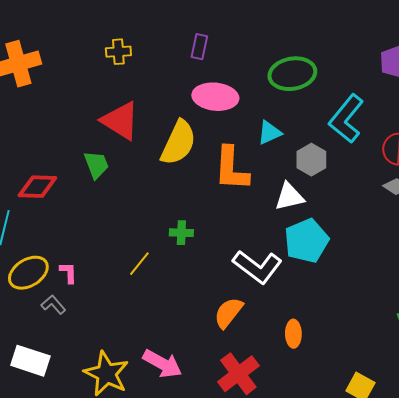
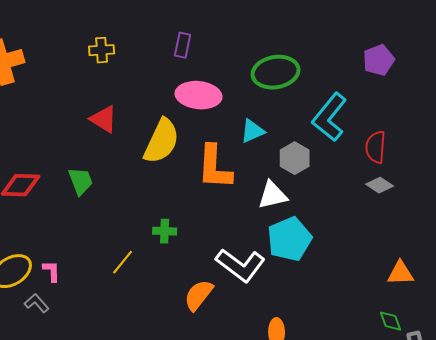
red triangle: (120, 121) -> (104, 119), size x0.7
green trapezoid: (96, 165) -> (81, 181), moved
orange semicircle: (228, 313) -> (199, 295), moved

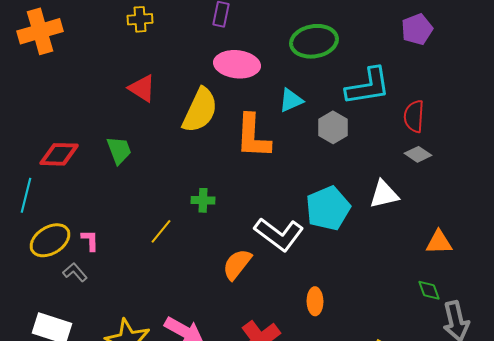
cyan L-shape: (330, 117) -> (368, 86), turned -138
white triangle: (273, 195) -> (384, 194), moved

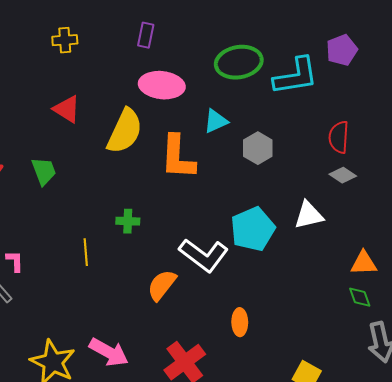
cyan L-shape: (368, 86) -> (296, 76), moved
yellow line: (161, 231) -> (86, 252), turned -44
green diamond: (429, 290) -> (360, 297), moved

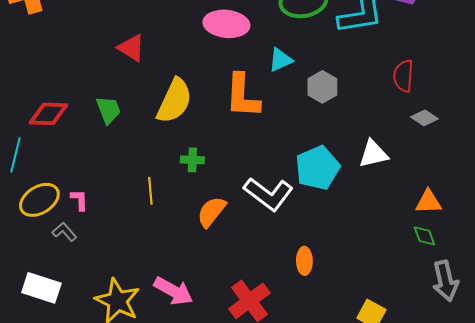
yellow semicircle: (125, 131) -> (174, 101), moved
gray diamond: (343, 175) -> (424, 118), moved
orange semicircle: (162, 285) -> (211, 212), moved

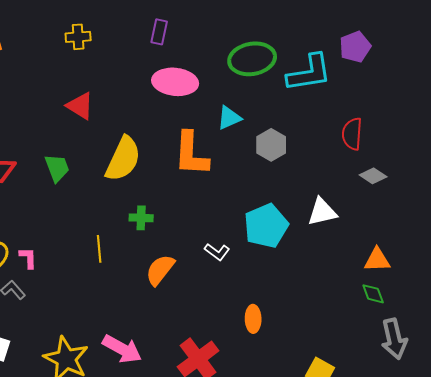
white L-shape: (268, 194) -> (217, 252), size x0.5

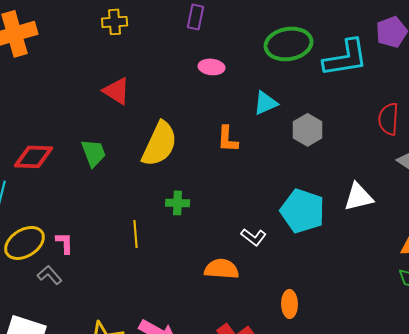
pink ellipse: (175, 82) -> (212, 67), size x0.6
orange L-shape: (191, 154) -> (228, 139), size x0.6
cyan pentagon: (266, 226) -> (303, 211), turned -30
orange semicircle: (160, 270) -> (222, 269), moved, turned 56

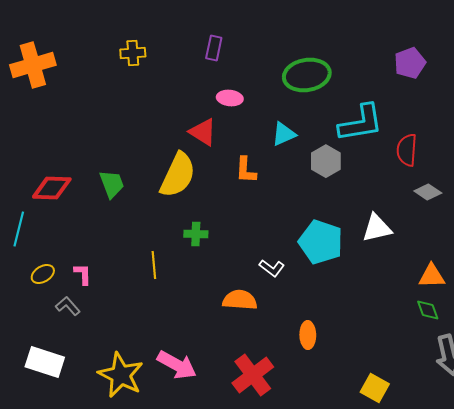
cyan L-shape: (346, 58) -> (361, 123), moved
red triangle: (117, 91) -> (203, 132), moved
yellow ellipse: (25, 243) -> (43, 274), size x0.6

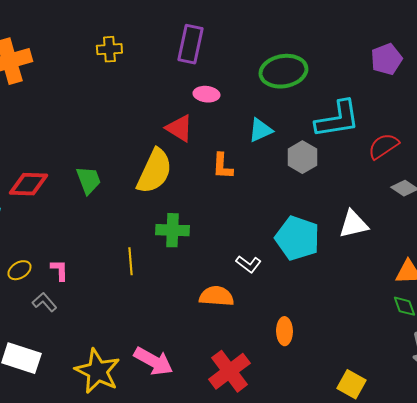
purple rectangle: (214, 48) -> (190, 44), size x1.5
red semicircle: (407, 150) -> (383, 146), turned 52
green cross: (196, 234) -> (172, 230), size x1.4

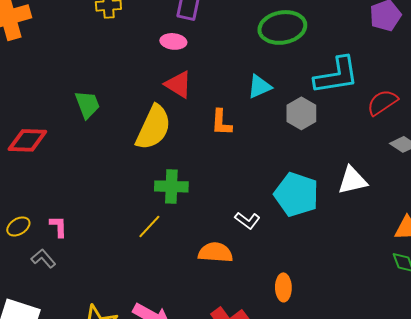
pink ellipse: (206, 94) -> (173, 41), moved
green trapezoid: (88, 180) -> (87, 104), moved
yellow line: (130, 261) -> (149, 226), moved, turned 48

